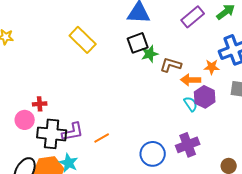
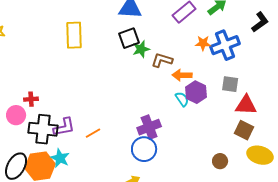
yellow rectangle: (83, 40) -> (74, 35), turned 44
orange star: (212, 67) -> (203, 43), moved
purple cross: (188, 145) -> (149, 127), moved

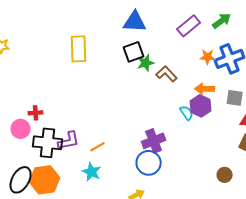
brown L-shape: (162, 60) -> (167, 74), turned 30
orange arrow: (182, 75) -> (205, 89), moved
cyan star: (60, 158) -> (92, 172), moved

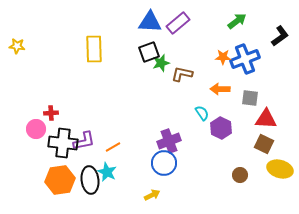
purple rectangle: (189, 26) -> (178, 23), moved
brown L-shape: (167, 74) -> (182, 74), turned -35
purple hexagon: (201, 106) -> (221, 128), moved
black ellipse: (21, 180) -> (90, 180), moved, turned -36

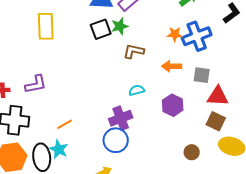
green star: (161, 63) -> (120, 26), moved
cyan semicircle: (202, 113) -> (137, 90), moved, turned -70
purple L-shape: (84, 141) -> (36, 84), moved

